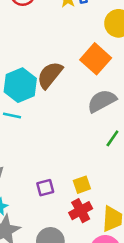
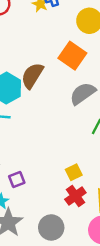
purple square: (45, 188) -> (17, 179), moved

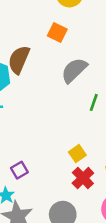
orange square: (72, 56) -> (57, 33), size x0.7

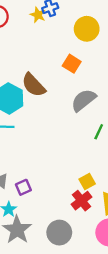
brown semicircle: (19, 60) -> (34, 85), turned -72
yellow square: (77, 154) -> (87, 182), moved

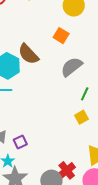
yellow square: (87, 182) -> (82, 117), moved
red cross: (81, 201) -> (67, 170), moved

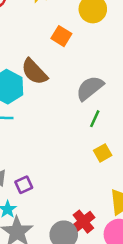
orange square: (61, 36) -> (61, 36), moved
green line: (85, 94) -> (95, 119), moved

